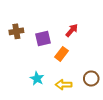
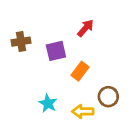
red arrow: (72, 30) -> (85, 28), moved
brown circle: (91, 78) -> (108, 97), moved

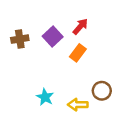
purple square: (56, 51) -> (53, 37), moved, turned -30
orange rectangle: (80, 71) -> (78, 53), moved

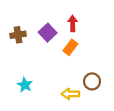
red arrow: (80, 26) -> (73, 23), turned -42
cyan star: (45, 97) -> (25, 85), moved

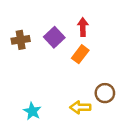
cyan star: (25, 85) -> (32, 111), moved

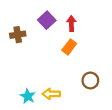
purple square: (54, 37) -> (47, 20), moved
yellow arrow: (80, 107) -> (51, 94), moved

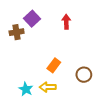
purple square: (47, 20) -> (32, 19), moved
orange rectangle: (69, 47) -> (54, 65), moved

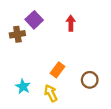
yellow arrow: (48, 87) -> (51, 93), turned 63
cyan star: (26, 89) -> (23, 87), moved

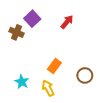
red arrow: (71, 23) -> (67, 22), turned 40
brown cross: (17, 34) -> (17, 32), turned 32

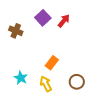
purple square: (32, 19) -> (43, 18), moved
brown circle: (85, 75) -> (77, 82), moved

